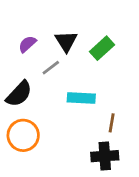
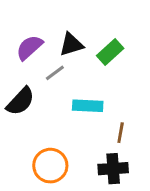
black triangle: (66, 41) -> (71, 44), turned 45
purple semicircle: (27, 44) -> (29, 47), size x1.4
orange circle: (23, 135) -> (50, 166), moved

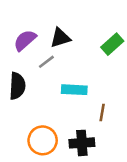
green rectangle: (110, 52) -> (112, 44), moved
black semicircle: (20, 101) -> (17, 86), turned -40
black cross: (113, 169) -> (82, 143), moved

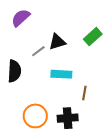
black triangle: (60, 38) -> (57, 42), moved
purple semicircle: (25, 40) -> (21, 18), moved

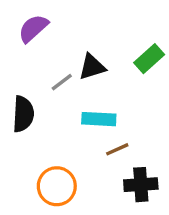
brown line: (84, 93) -> (117, 149), moved, turned 56
black cross: (68, 118) -> (141, 185), moved

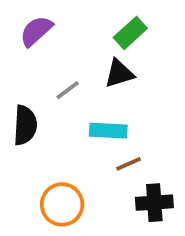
green rectangle: (149, 59) -> (130, 33), moved
black triangle: (92, 67) -> (119, 73), moved

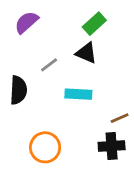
black triangle: (119, 73) -> (86, 53), turned 40
brown line: (128, 164) -> (120, 118), moved

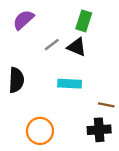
green rectangle: (94, 24) -> (84, 21), turned -30
gray line: (49, 65) -> (52, 45), moved
brown line: (120, 118) -> (106, 105), turned 35

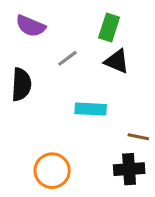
purple semicircle: (23, 20) -> (31, 26), turned -115
black triangle: (77, 47) -> (117, 61), moved
black semicircle: (16, 80) -> (21, 84), moved

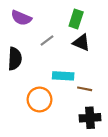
brown line: (138, 137) -> (85, 89), moved
orange circle: (52, 171) -> (39, 100), moved

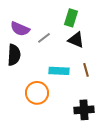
purple semicircle: (21, 18) -> (20, 29), moved
brown line: (85, 89) -> (86, 70), moved, turned 64

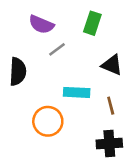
purple semicircle: (20, 29) -> (41, 24), moved
black triangle: (76, 40) -> (112, 65), moved
brown line: (86, 70) -> (111, 106), moved

